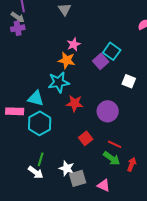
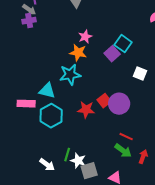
red star: (75, 103) -> (86, 110), moved
red square: (86, 138) -> (104, 101), moved
green line: (41, 159) -> (67, 155), moved

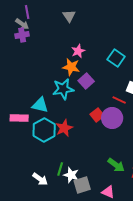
purple square: (112, 54) -> (86, 81), moved
red star: (86, 110) -> (64, 128), moved, turned -30
red line: (126, 137) -> (119, 100), moved

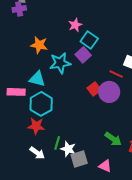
cyan square: (116, 58) -> (89, 40), moved
orange star: (71, 67) -> (39, 45), moved
red star: (64, 128) -> (36, 126), moved, turned 30

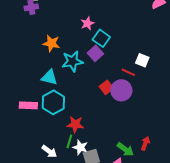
pink rectangle: (16, 92) -> (28, 105), moved
red star: (36, 126) -> (75, 124), moved
green arrow: (113, 139) -> (125, 149), moved

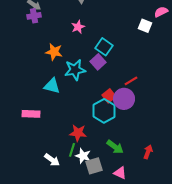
pink star: (87, 23) -> (78, 27), moved
white square: (142, 60) -> (145, 26), moved
red line: (128, 72) -> (131, 81), turned -56
cyan hexagon: (53, 102) -> (104, 111), moved
green arrow: (125, 149) -> (115, 147), moved

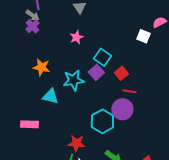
purple cross: (34, 16) -> (32, 26), turned -32
orange star: (54, 52) -> (41, 67), moved
red line: (131, 81) -> (129, 91), turned 40
red square: (109, 96) -> (121, 73), moved

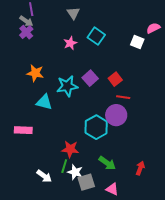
cyan square: (102, 57) -> (96, 36), moved

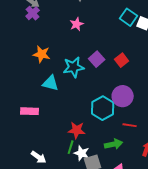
cyan square: (96, 36) -> (129, 17), moved
red line: (123, 97) -> (130, 125), moved
green arrow: (107, 163) -> (114, 144), turned -48
white arrow: (44, 176) -> (39, 157), moved

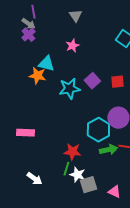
red square: (122, 60) -> (117, 82), turned 32
cyan triangle: (51, 83) -> (46, 64), moved
green arrow: (114, 144) -> (108, 150), moved

